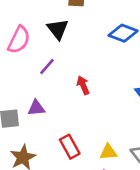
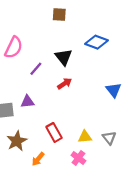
black triangle: (58, 29) -> (64, 57), moved
red arrow: (83, 85) -> (65, 84), turned 80

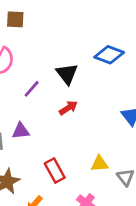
brown square: (59, 14) -> (15, 19), moved
yellow triangle: (85, 137) -> (100, 164), moved

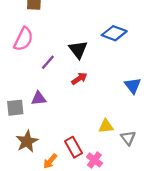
red rectangle: (55, 170) -> (73, 147), moved

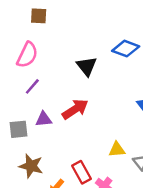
purple line: (48, 62) -> (32, 86), moved
red arrow: (79, 79) -> (75, 109), moved, size x1.5
brown star: (27, 141) -> (31, 166), turned -30

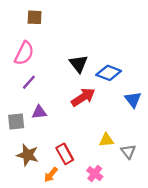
blue diamond: (126, 49) -> (109, 73), moved
red arrow: (75, 109) -> (83, 97), moved
red rectangle: (82, 172) -> (65, 154), moved

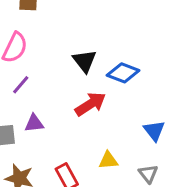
blue triangle: (133, 99) -> (154, 131), moved
yellow triangle: (106, 140) -> (108, 160), moved

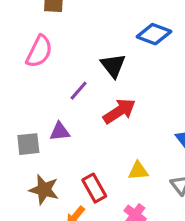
blue diamond: (123, 73) -> (154, 34), moved
purple line: (21, 85) -> (79, 91), moved

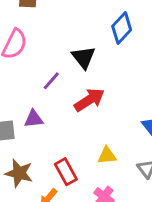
blue diamond: (154, 34) -> (122, 28), turned -68

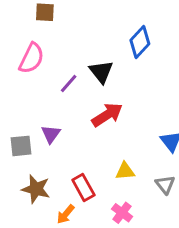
purple line: (51, 81) -> (69, 84), moved
purple triangle: (34, 119) -> (51, 134), turned -48

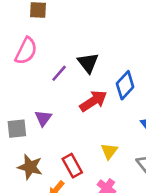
blue diamond: (140, 42) -> (125, 85), moved
yellow triangle: (125, 171) -> (109, 151), turned -48

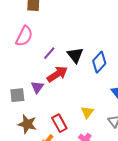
black triangle: (88, 63) -> (75, 55), moved
red arrow: (93, 101) -> (57, 74), moved

